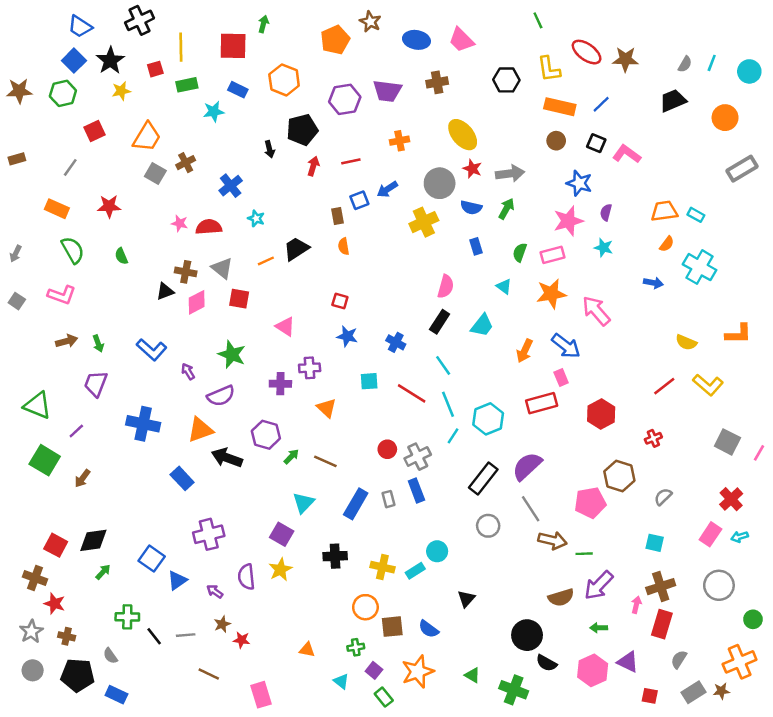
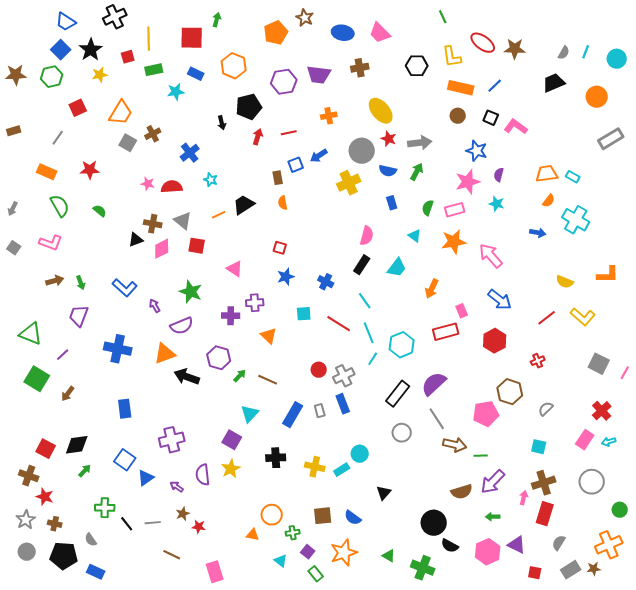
green semicircle: (121, 256) -> (100, 211), turned 152
blue star: (347, 336) -> (286, 277), turned -30
blue arrow: (566, 346) -> (500, 300), moved
blue rectangle: (182, 478) -> (125, 409), moved, turned 36
orange circle: (365, 607) -> (272, 515), moved

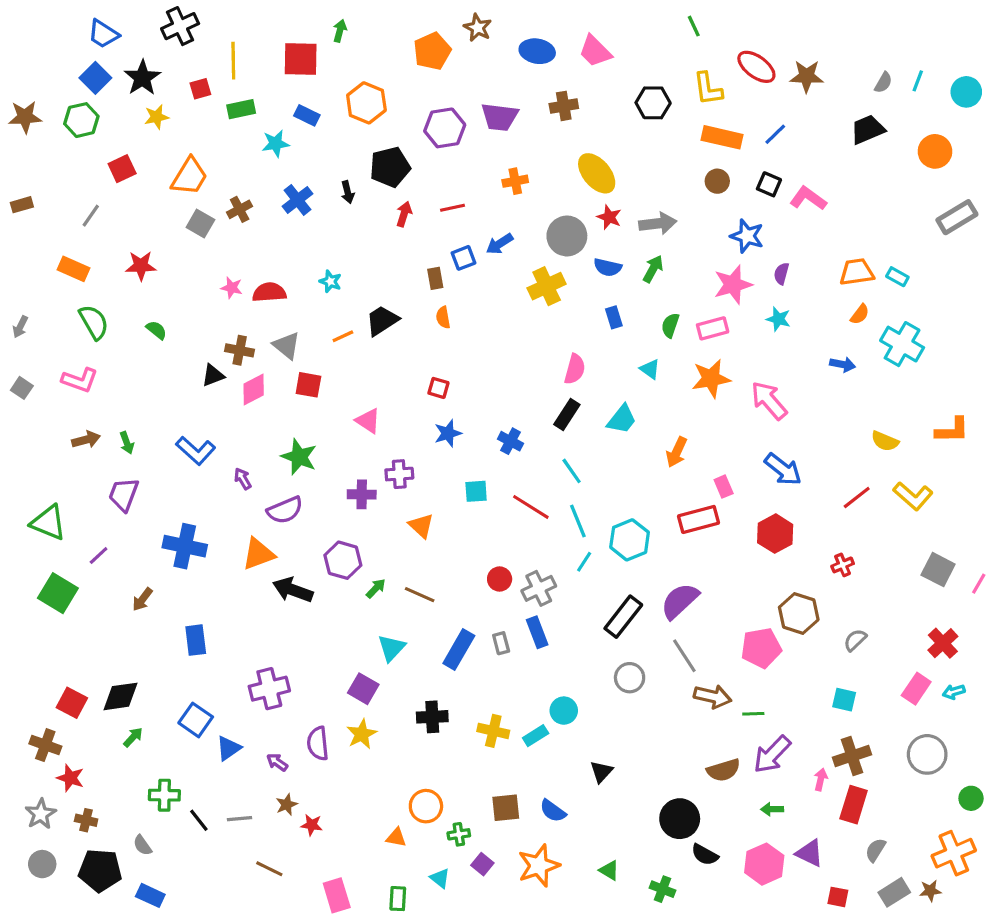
blue cross: (190, 153) -> (297, 200), moved
brown arrow: (68, 394) -> (142, 599), moved
green cross: (423, 568) -> (662, 889), size x0.7
green rectangle: (316, 574) -> (398, 899), moved, turned 42

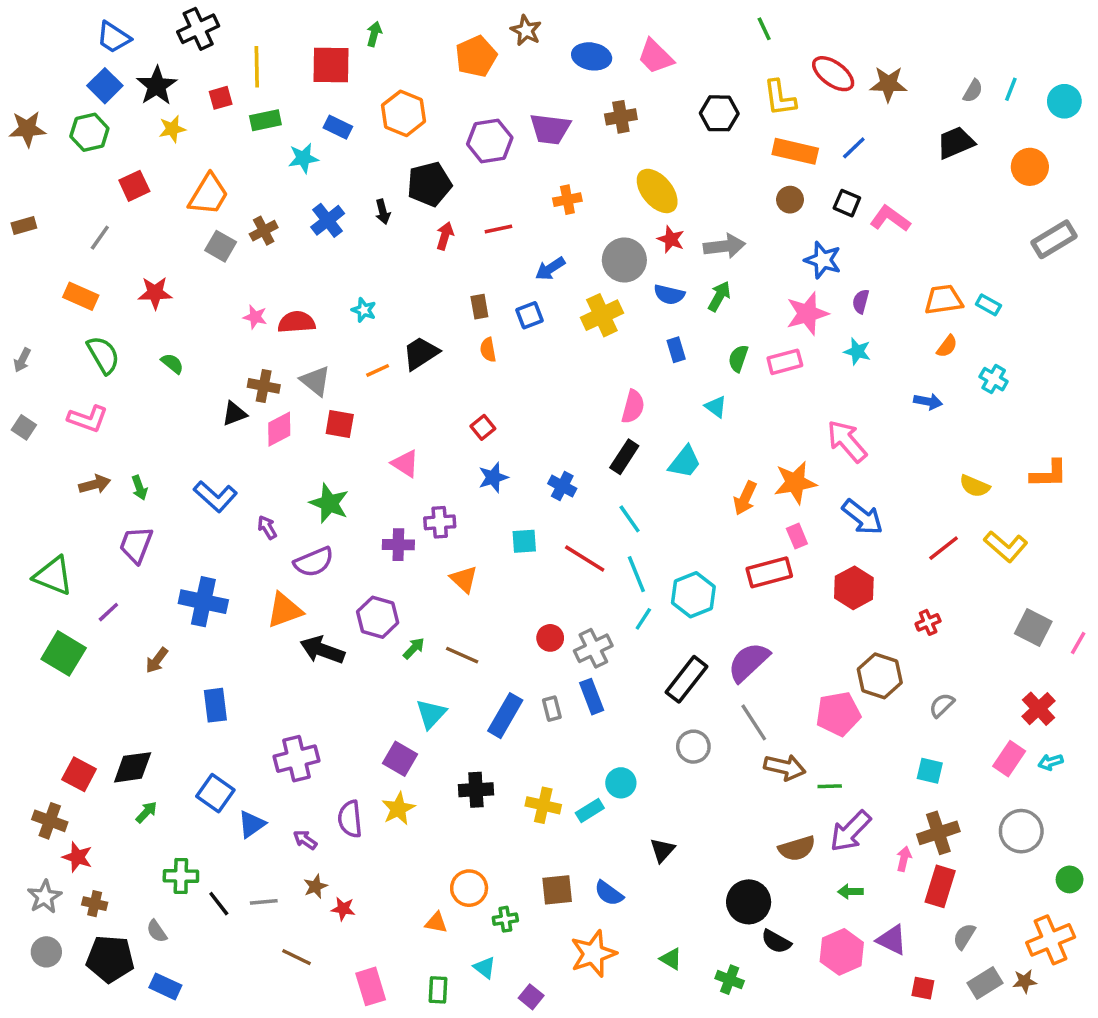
blue square: (464, 258) -> (529, 315), moved
cyan cross: (902, 344) -> (994, 379), size x0.6
orange star: (711, 379) -> (795, 483), moved
red square: (438, 388) -> (483, 427), turned 35
purple square: (482, 864) -> (531, 997), moved

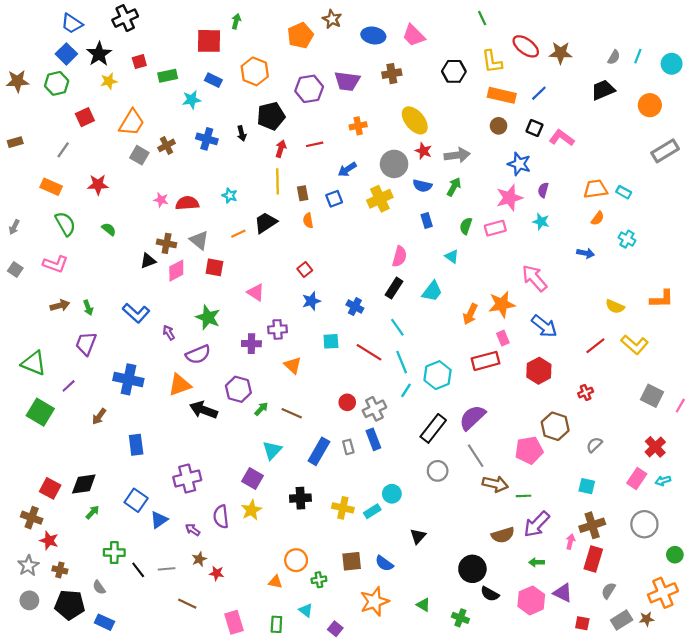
yellow line: (257, 67) -> (278, 181), moved
blue cross: (328, 220) -> (207, 139), turned -36

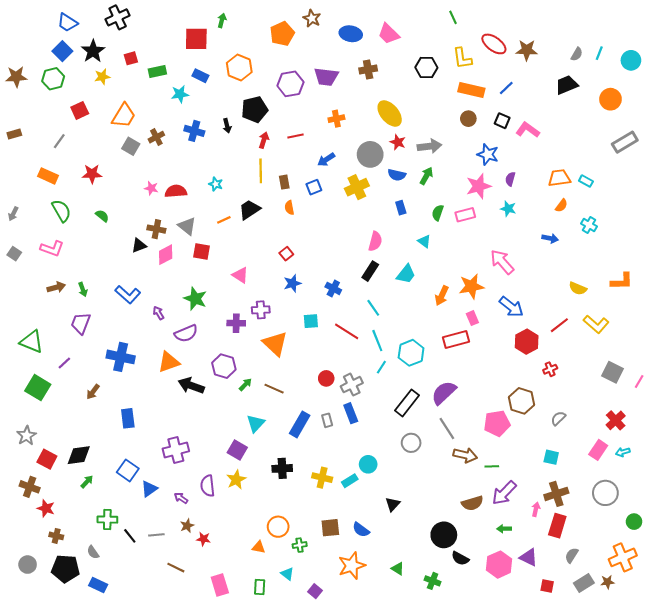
orange triangle: (293, 365) -> (275, 344), size x1.5
red hexagon: (539, 371) -> (527, 342), moved
gray star: (28, 566) -> (27, 436), moved

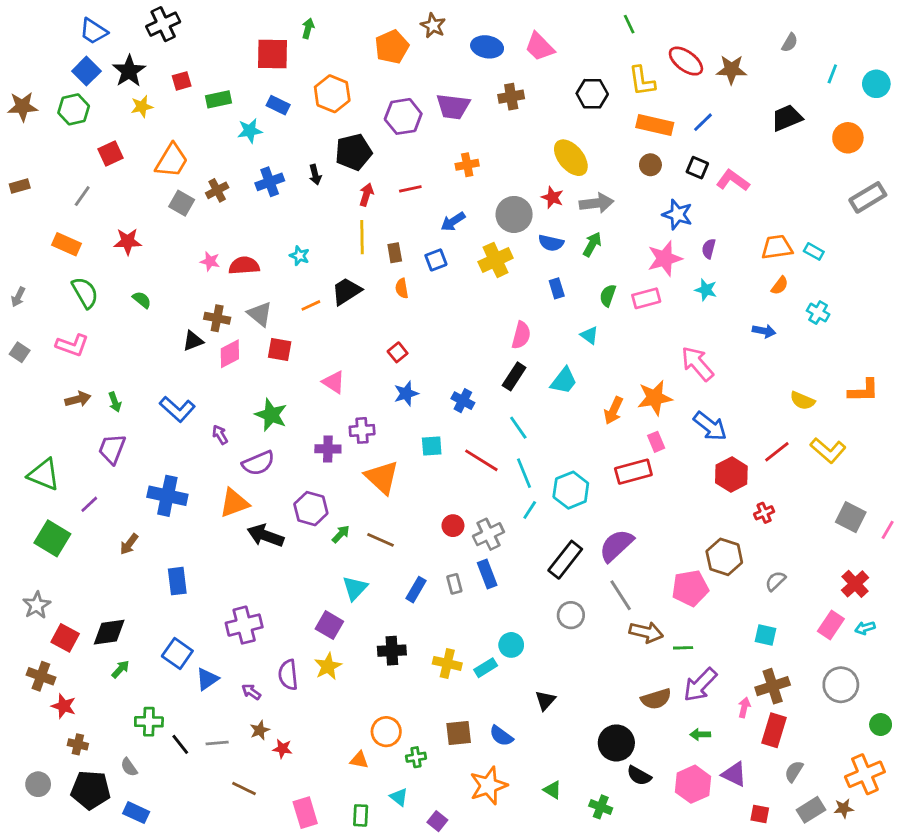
gray semicircle: (577, 54) -> (790, 43), moved
yellow ellipse: (390, 114) -> (571, 158), moved
blue cross: (194, 131) -> (270, 182), turned -36
blue rectangle: (300, 424) -> (416, 590), size x0.7

